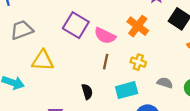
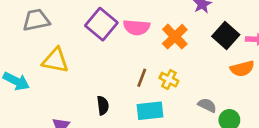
pink semicircle: (105, 36) -> (137, 27), moved, turned -30
brown line: (106, 62) -> (142, 78), moved
gray semicircle: (165, 83) -> (207, 105), moved

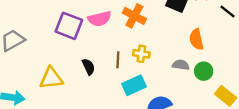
yellow triangle: (55, 60) -> (51, 78), moved
orange semicircle: (242, 69) -> (196, 39), moved, turned 110
black semicircle: (103, 105) -> (89, 67), moved

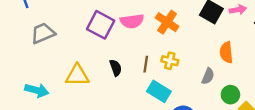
gray semicircle: (181, 65) -> (208, 76), turned 98
green circle: (204, 71) -> (230, 95), moved
cyan rectangle: (134, 85) -> (159, 91), turned 50

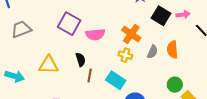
pink semicircle: (132, 21) -> (95, 34), moved
orange cross: (167, 22) -> (131, 34), moved
brown line: (146, 64) -> (90, 75), moved
gray semicircle: (208, 76) -> (152, 52), moved

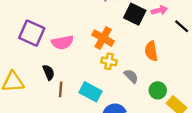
gray semicircle: (152, 52) -> (131, 76), moved, turned -64
yellow cross: (125, 55) -> (109, 61), moved

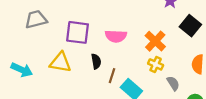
purple square: (32, 33) -> (78, 32), moved, turned -30
brown line: (61, 89) -> (112, 76), moved

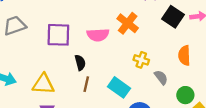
orange cross: (155, 41) -> (128, 23), moved
yellow triangle: (60, 62) -> (43, 84), moved
brown line: (112, 76) -> (86, 84), moved

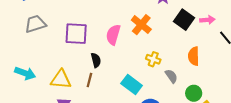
pink semicircle: (98, 35) -> (113, 35), turned 108
brown line: (86, 84) -> (89, 80), moved

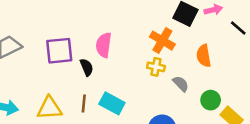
orange cross: (141, 25) -> (162, 41), moved
black semicircle: (96, 60) -> (87, 67), moved
cyan rectangle: (132, 84) -> (112, 103), moved

